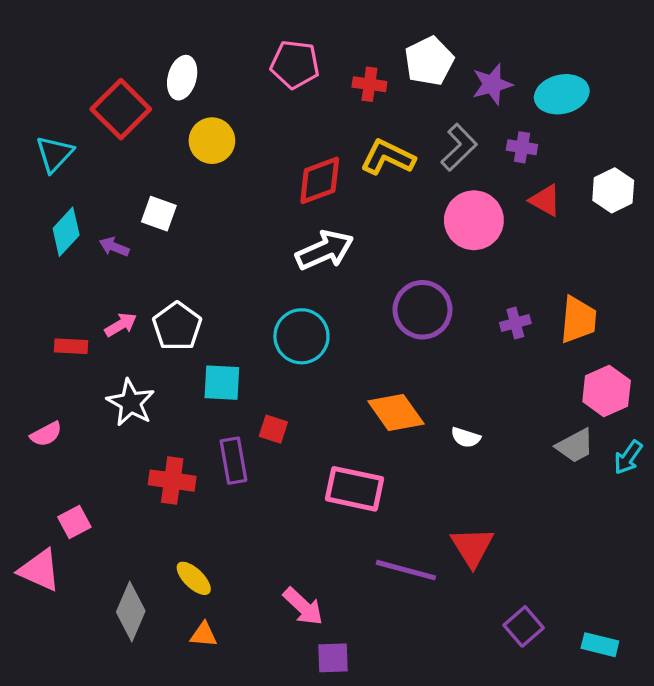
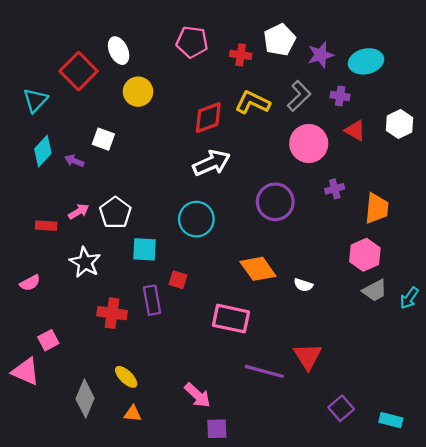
white ellipse: (182, 78) -> (119, 51), turned -40
purple cross: (515, 323) -> (335, 189), moved
pink hexagon: (607, 391) -> (365, 255), moved

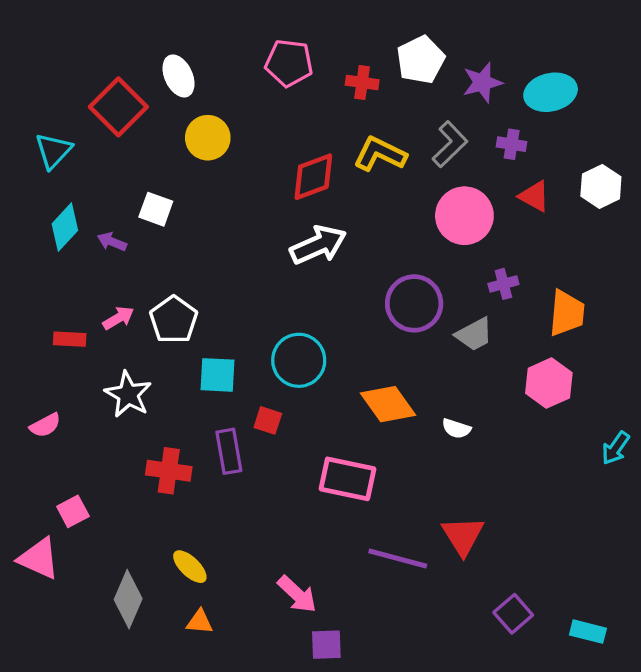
cyan circle: (196, 219) -> (299, 360), moved
gray trapezoid: (375, 290) -> (474, 334), moved

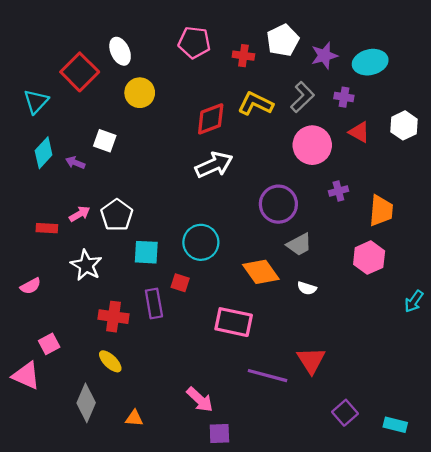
gray trapezoid: (474, 334) -> (299, 245), moved
yellow ellipse: (190, 567) -> (110, 361), moved

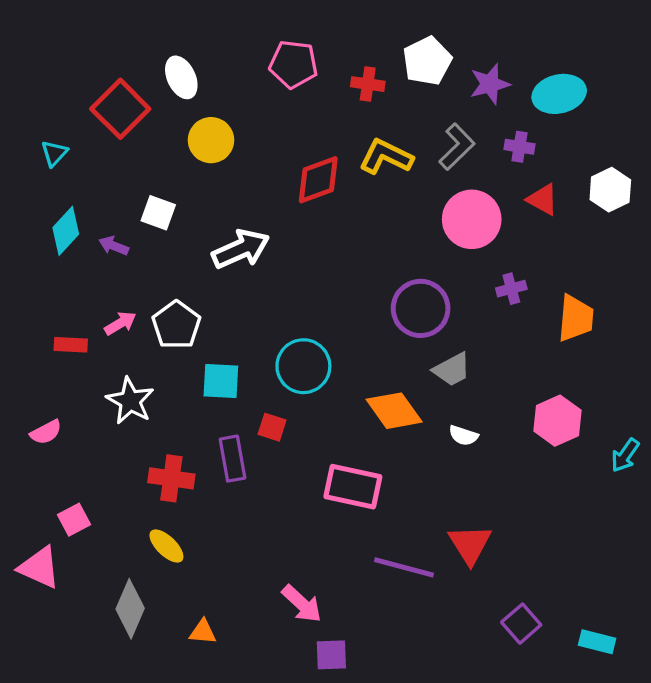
cyan triangle: (36, 101) -> (54, 153), size x0.7
white arrow: (214, 165) -> (241, 249), moved
pink hexagon: (369, 258) -> (557, 421), moved

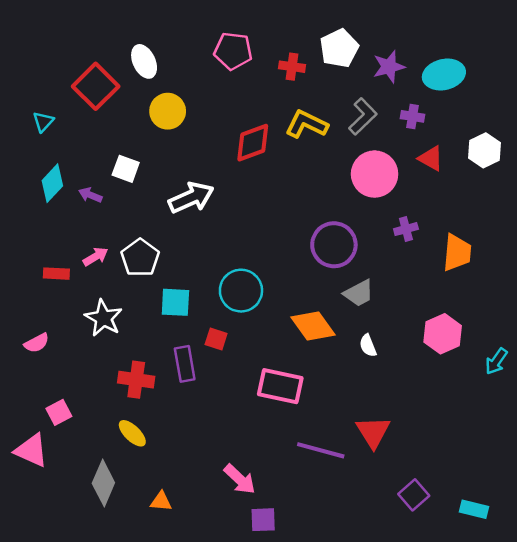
white semicircle: (463, 435) -> (368, 346), turned 50

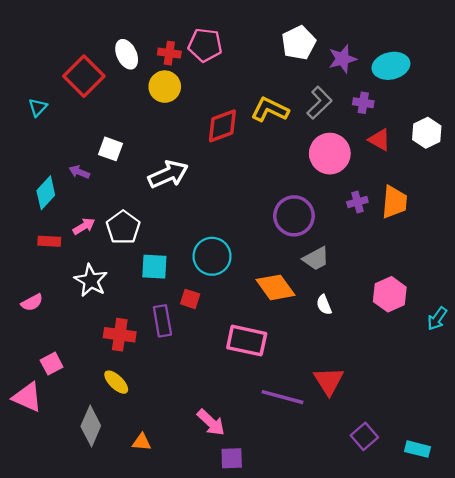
red cross: (292, 67) -> (169, 53), moved
yellow circle: (168, 111) -> (165, 87), moved
cyan diamond: (52, 183) -> (46, 193), moved
orange trapezoid: (457, 253) -> (394, 202), moved

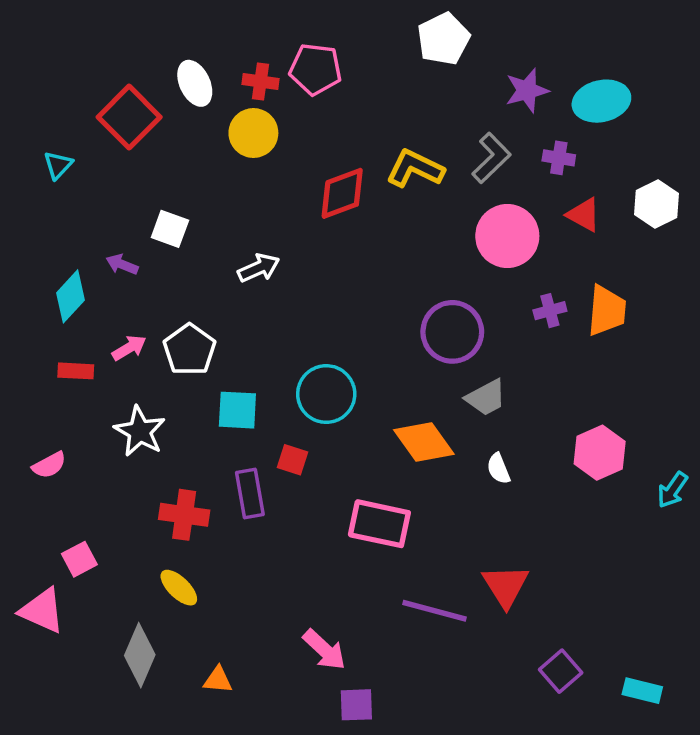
white pentagon: (299, 43) -> (443, 39), moved
white arrow: (168, 174) -> (259, 268), size x0.7

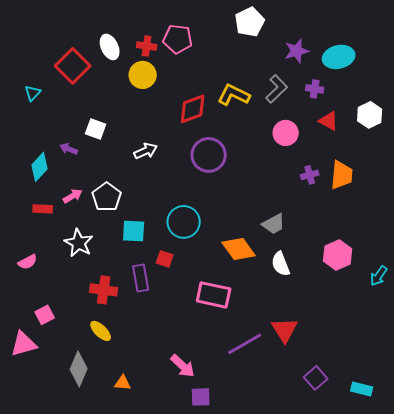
pink circle: (507, 236) -> (286, 133), size x0.7
purple circle: (452, 332) -> (209, 155), moved
white semicircle: (498, 469) -> (281, 264), size x1.4
pink triangle: (42, 611) -> (24, 344), turned -40
purple line: (435, 611) -> (245, 344), turned -45

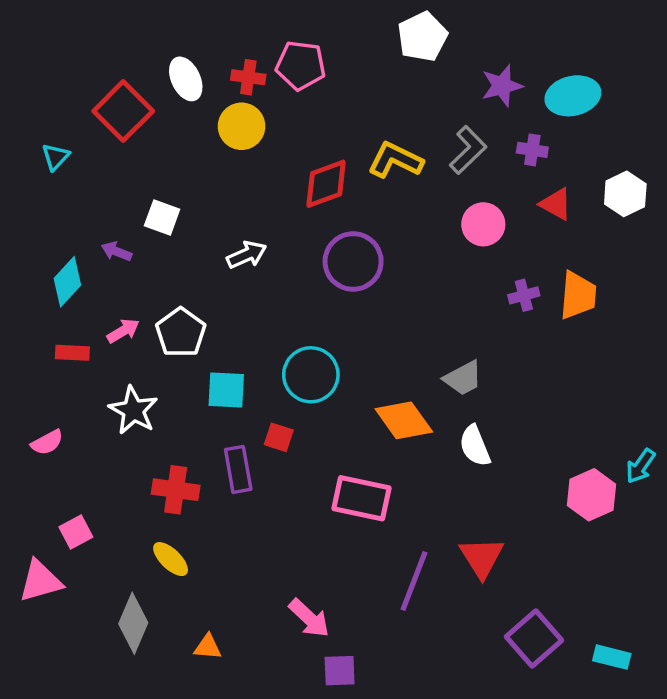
pink hexagon: (338, 255) -> (591, 495), moved
purple line: (245, 344) -> (414, 581), turned -39
purple square: (316, 378) -> (534, 638), size x1.4

